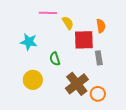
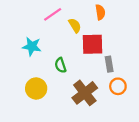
pink line: (48, 13) -> (53, 14), turned -36
orange semicircle: (101, 26) -> (100, 12), moved
orange circle: (98, 94) -> (118, 86), moved

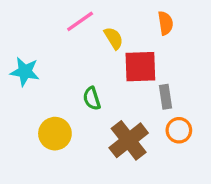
orange semicircle: (100, 12) -> (165, 23), moved
cyan star: (32, 46) -> (25, 72), moved

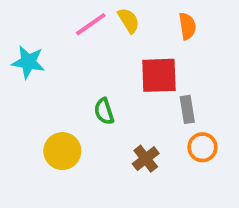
yellow semicircle: (114, 38) -> (129, 20), moved
cyan star: (25, 72) -> (28, 62), moved
brown cross: (129, 140) -> (146, 159), size x0.6

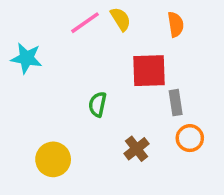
green semicircle: (104, 111) -> (97, 104), turned 30
yellow circle: (62, 151) -> (53, 159), moved

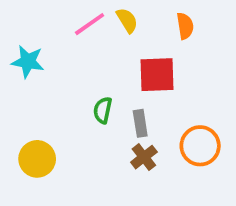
gray rectangle: (176, 103) -> (140, 123), moved
orange circle: (190, 138) -> (200, 146), size x1.4
yellow circle: (53, 159) -> (37, 159), moved

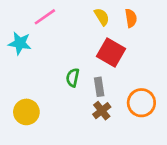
yellow semicircle: (127, 20) -> (102, 17), moved
pink line: (90, 24) -> (45, 17), moved
red square: (157, 75) -> (111, 52), turned 32

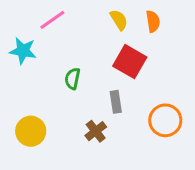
green semicircle: (73, 78) -> (72, 79), moved
brown cross: (102, 111) -> (96, 131), moved

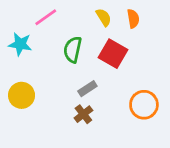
green semicircle: (72, 79) -> (73, 50), moved, size x1.4
gray rectangle: (116, 102) -> (87, 89), moved, turned 66
yellow circle: (31, 131) -> (22, 95), moved

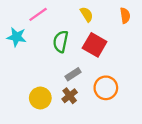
orange semicircle: (133, 19) -> (125, 15), moved
yellow circle: (22, 95) -> (40, 98), moved
orange circle: (144, 105) -> (106, 88), moved

